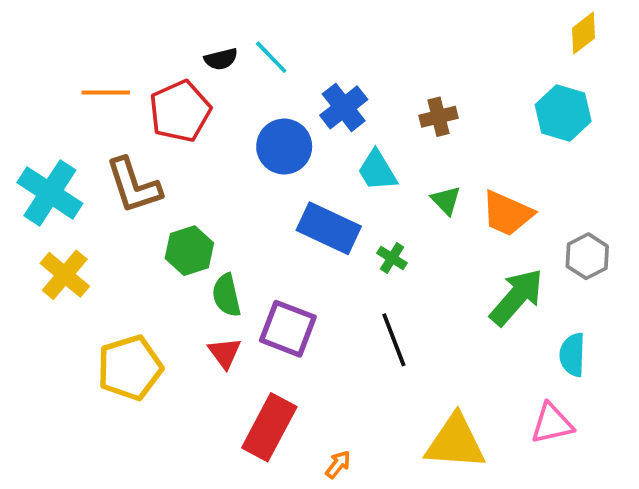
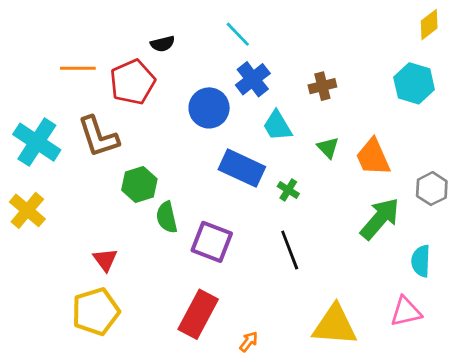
cyan line: (271, 57) -> (238, 34), moved
orange trapezoid: (507, 213) -> (373, 157), turned 42
yellow cross: (65, 275) -> (27, 210), moved
red triangle: (225, 353) -> (105, 260), moved
yellow pentagon: (130, 368) -> (96, 312), moved

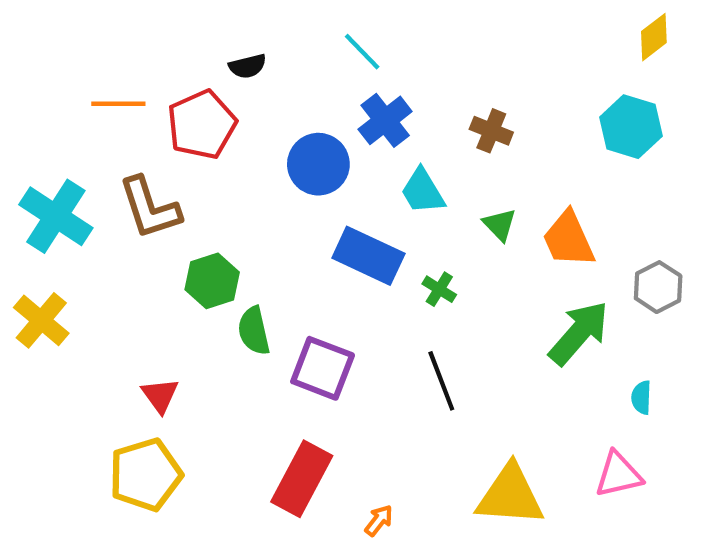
brown cross: (322, 86) -> (491, 131), turned 36
cyan semicircle: (421, 261) -> (641, 398), size x0.7

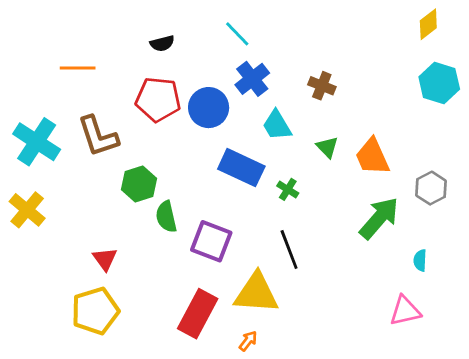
red pentagon: (202, 125) -> (158, 99), moved, turned 30
cyan hexagon: (631, 127) -> (439, 83), moved
yellow triangle: (510, 495) -> (256, 293), moved

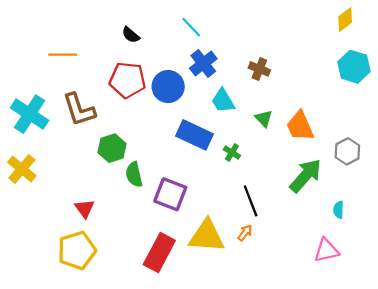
black semicircle: (162, 43) -> (131, 35), turned 54
black line: (289, 249) -> (251, 201), moved
orange arrow: (248, 341) -> (245, 233), moved

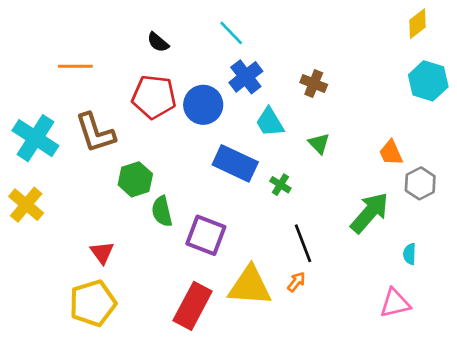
orange trapezoid: (300, 126) -> (391, 153), moved, size x0.7

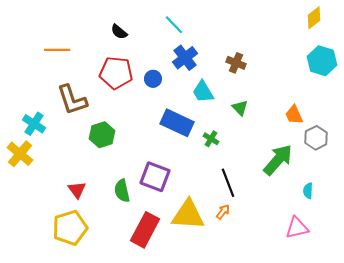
blue circle: (203, 105) -> (153, 79), size x0.6
cyan cross: (35, 138) -> (34, 124), moved, size x0.7
green semicircle: (162, 211) -> (122, 191), moved

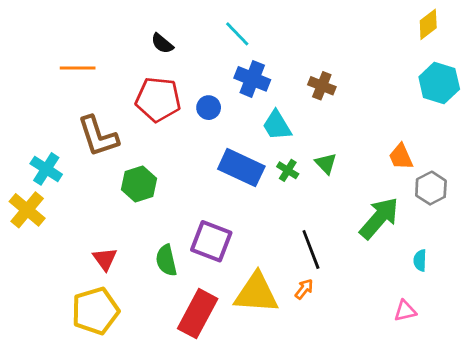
blue cross: (185, 58) -> (252, 79), turned -30
green triangle: (240, 108) -> (326, 164), moved
green cross: (211, 139) -> (288, 170), moved
pink triangle: (297, 228) -> (405, 311), size x0.7

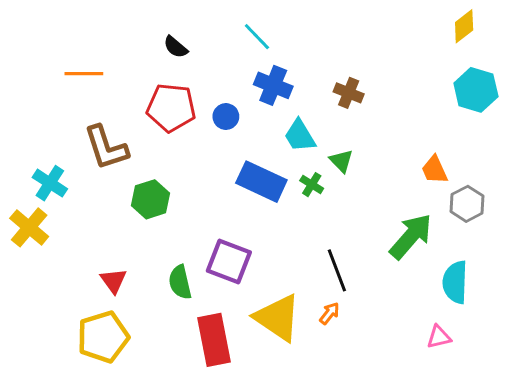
green triangle: (326, 164) -> (341, 161), moved
cyan semicircle: (420, 260) -> (455, 282), size x1.8
yellow triangle: (256, 293) -> (278, 318), turned 30
red rectangle: (198, 314) -> (214, 340), turned -39

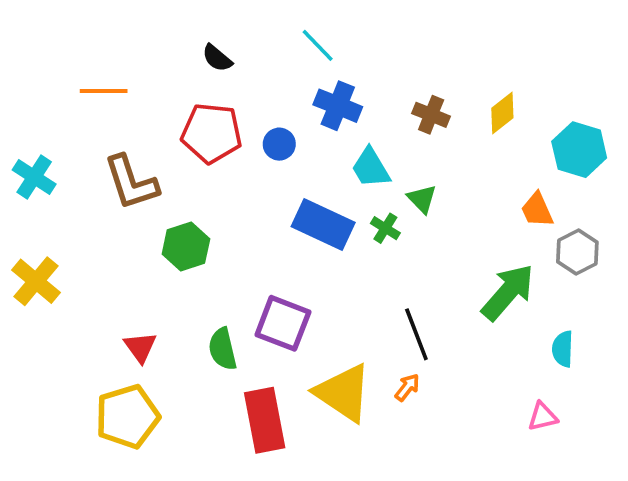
yellow diamond: (464, 26) -> (502, 113), moved
cyan hexagon: (476, 90) -> (579, 150), moved
cyan cross: (50, 183) -> (34, 177), moved
cyan semicircle: (455, 282) -> (563, 349), size x0.7

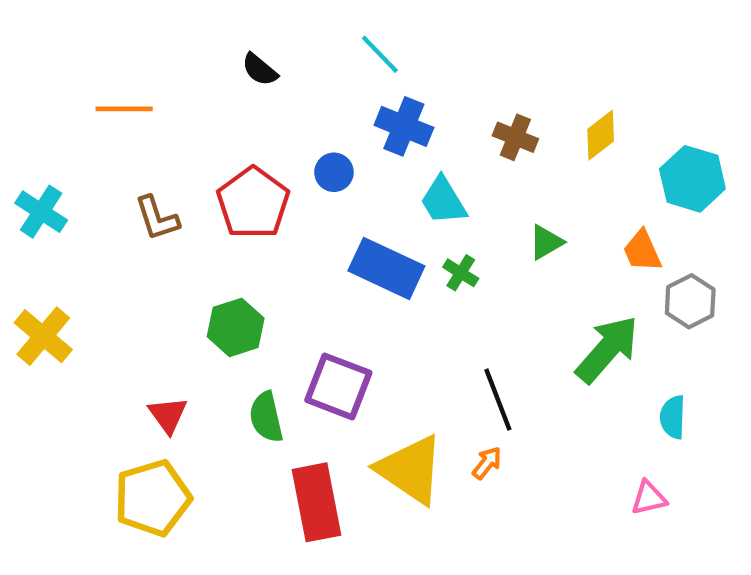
red pentagon: (212, 133) -> (253, 203), moved, turned 30
brown L-shape: (131, 182) -> (157, 218), size x0.7
green triangle: (422, 199) -> (546, 242), moved, turned 44
green hexagon: (186, 246) -> (236, 327), moved

